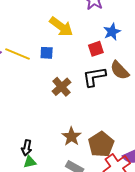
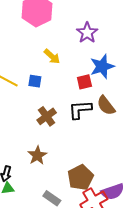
yellow arrow: (61, 27) -> (52, 56), size x0.7
blue star: (112, 32) -> (102, 66), size x1.4
brown star: (71, 136) -> (37, 155), moved

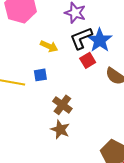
black L-shape: (80, 110) -> (81, 38), moved
brown star: (37, 155) -> (60, 130), moved

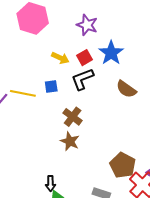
black L-shape: (81, 38) -> (82, 79), moved
red square: (88, 60) -> (84, 58), moved

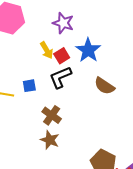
yellow arrow: (60, 58) -> (47, 50), moved, turned 36

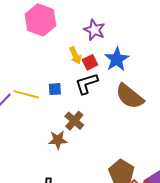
brown semicircle: (104, 86) -> (130, 96), size x1.4
brown star: (50, 140) -> (58, 140), moved, turned -30

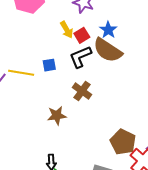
blue star: (117, 59) -> (108, 30), size x0.7
brown semicircle: (130, 96) -> (108, 50), moved
brown cross: (74, 121) -> (82, 91), moved

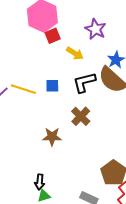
yellow arrow: (67, 30) -> (75, 53), turned -36
red square: (82, 35) -> (53, 36), moved

